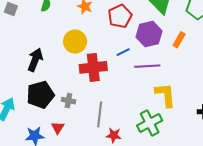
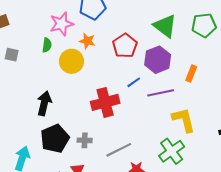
orange rectangle: (179, 40) -> (191, 73), moved
yellow circle: (75, 42) -> (71, 61), moved
gray line: (100, 114) -> (119, 150), turned 65

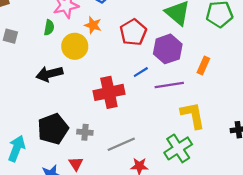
black arrow: (44, 103) -> (49, 74), moved, turned -120

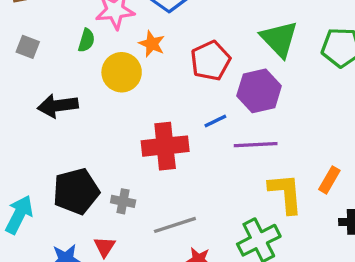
orange rectangle: (203, 66) -> (329, 180), moved
black arrow: (49, 74) -> (58, 106), moved

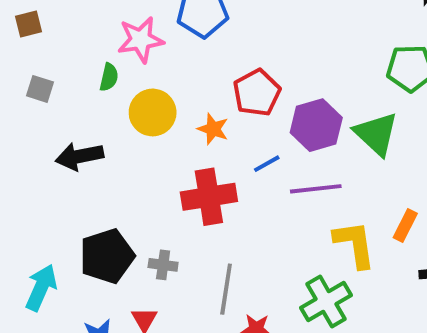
green triangle: (279, 39) -> (376, 134), moved
orange star: (152, 44) -> (213, 129), moved
gray line: (175, 225) -> (226, 289), turned -60

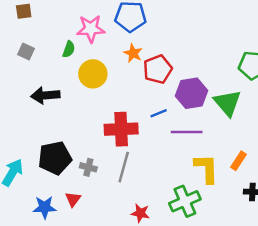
orange star: (213, 129) -> (133, 53), moved
gray line: (226, 289) -> (124, 167), moved

